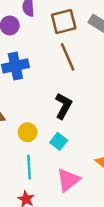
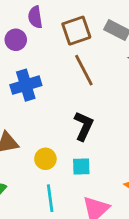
cyan square: (59, 141) -> (81, 166), turned -35

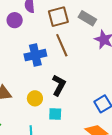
blue cross: (26, 85) -> (35, 55), moved
yellow circle: (45, 159) -> (35, 98), moved

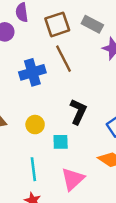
black L-shape: (59, 85) -> (78, 112), moved

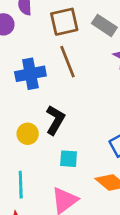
black L-shape: (78, 112) -> (55, 120), moved
cyan square: (61, 142) -> (69, 159), moved

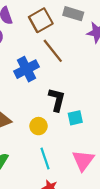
yellow circle: (28, 134) -> (38, 126), moved
cyan square: (69, 159) -> (75, 118), moved

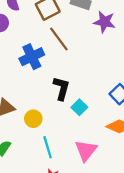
cyan square: (75, 118) -> (79, 107), turned -35
yellow circle: (38, 126) -> (33, 119), moved

